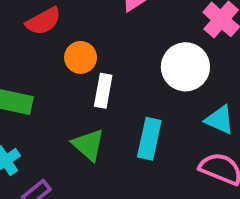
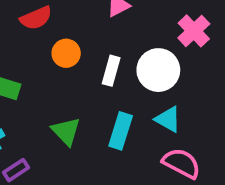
white rectangle: (103, 91) -> (111, 71), moved
cyan triangle: (220, 120) -> (168, 119), moved

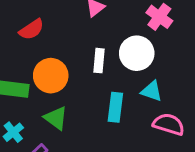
orange circle: (66, 53) -> (51, 76), moved, size x1.5
green triangle: (66, 131) -> (56, 118), moved

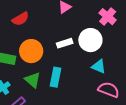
white rectangle: (99, 61) -> (65, 43), turned 63
cyan rectangle: (115, 107) -> (55, 77), moved

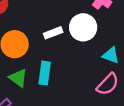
cyan triangle: (99, 66) -> (111, 55), moved
pink semicircle: (109, 90) -> (108, 84), turned 115

